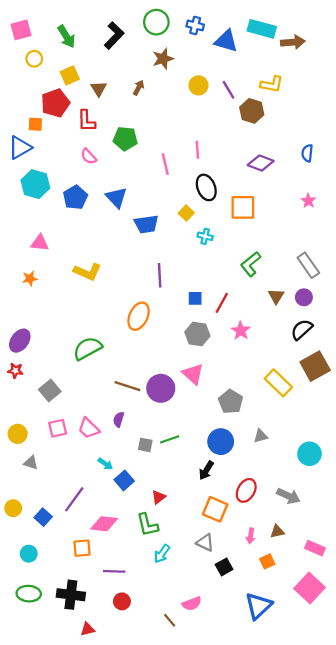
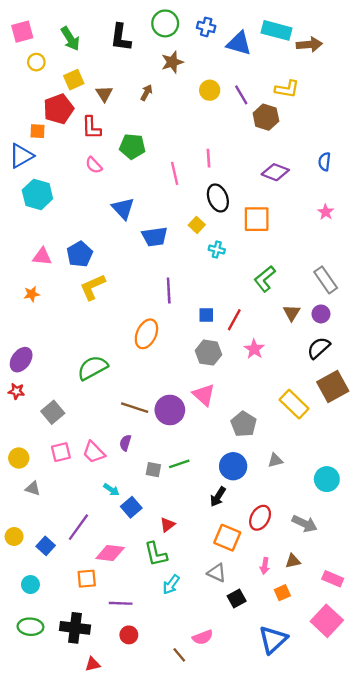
black L-shape: (114, 35) -> (121, 37), turned 144
blue pentagon: (75, 197) -> (80, 254), moved
yellow L-shape: (88, 272) -> (93, 287), turned 132

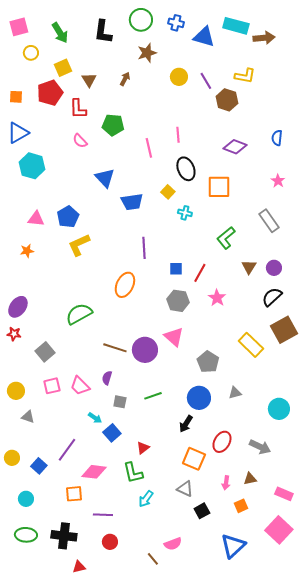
orange square: (37, 131) -> (16, 97), moved
gray rectangle: (326, 280) -> (269, 221), moved
gray square: (153, 470) -> (120, 402), moved

